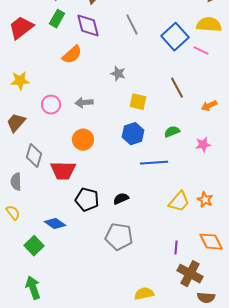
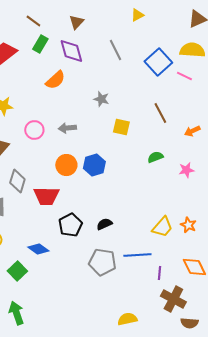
blue hexagon: (133, 134) -> (94, 165), moved
blue line: (154, 163) -> (137, 255), moved
black pentagon: (87, 200) -> (70, 225), turned 30

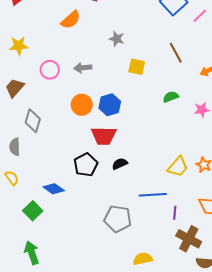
pink line: (184, 76) -> (200, 16), turned -70
red trapezoid: (46, 196) -> (104, 136), moved
gray pentagon: (102, 262) -> (118, 219), moved

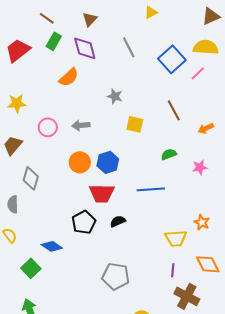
yellow trapezoid: (178, 167) -> (176, 238), moved, turned 45
blue line: (153, 195) -> (151, 189), moved

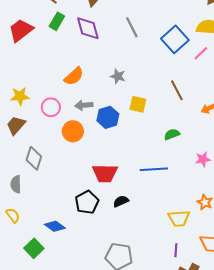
orange semicircle: (69, 77) -> (74, 76), moved
yellow star: (17, 103) -> (20, 96), moved
orange circle: (80, 162) -> (73, 131), moved
blue hexagon: (108, 162) -> (108, 117), moved
pink star: (200, 167) -> (203, 159), moved

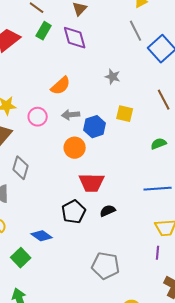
gray line: (132, 27) -> (136, 31), moved
gray star: (118, 76) -> (113, 77), moved
orange circle: (73, 131) -> (75, 148), moved
blue line: (154, 169) -> (158, 189), moved
purple line: (176, 250) -> (158, 253), moved

